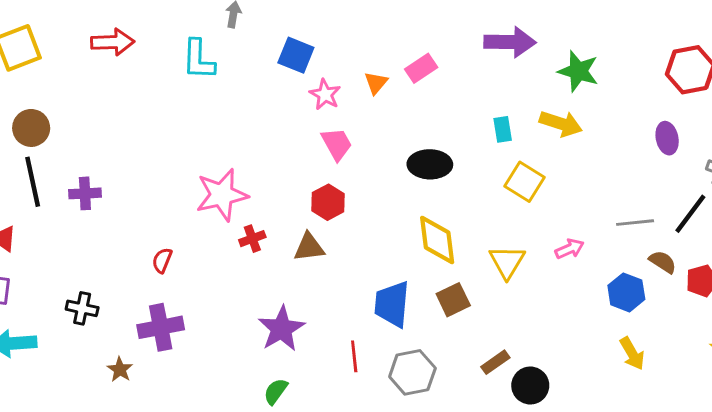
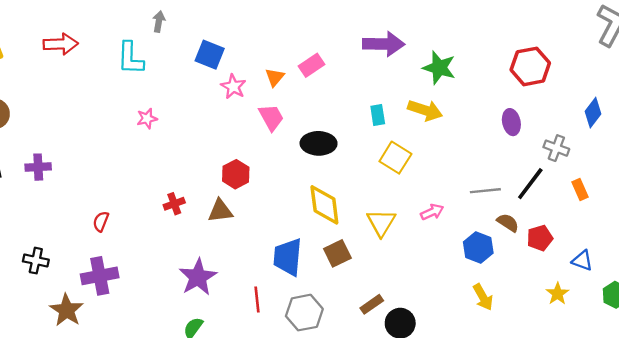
pink trapezoid: (337, 144) -> (271, 117), moved
pink star: (222, 195) -> (147, 119), moved, size x0.5
brown star: (120, 370) -> (67, 310), size x1.6

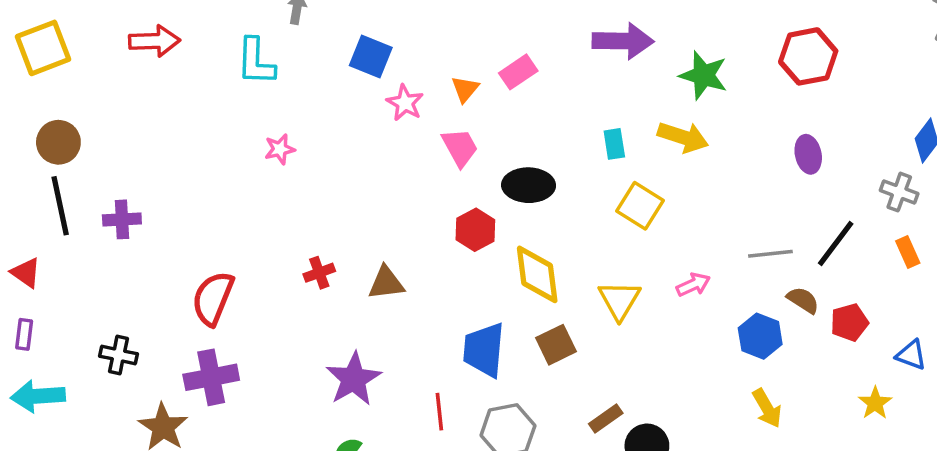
red hexagon: (530, 66) -> (808, 56), moved
gray cross: (556, 148) -> (899, 192), moved
red hexagon: (236, 174) -> (475, 230), moved
red semicircle: (101, 221) -> (213, 298), size x1.8

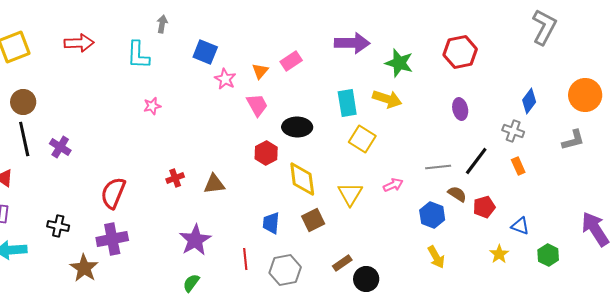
cyan rectangle: (614, 144) -> (347, 103), size x1.5
purple cross: (122, 219) -> (60, 147), turned 35
blue trapezoid: (484, 350) -> (271, 223), size x0.7

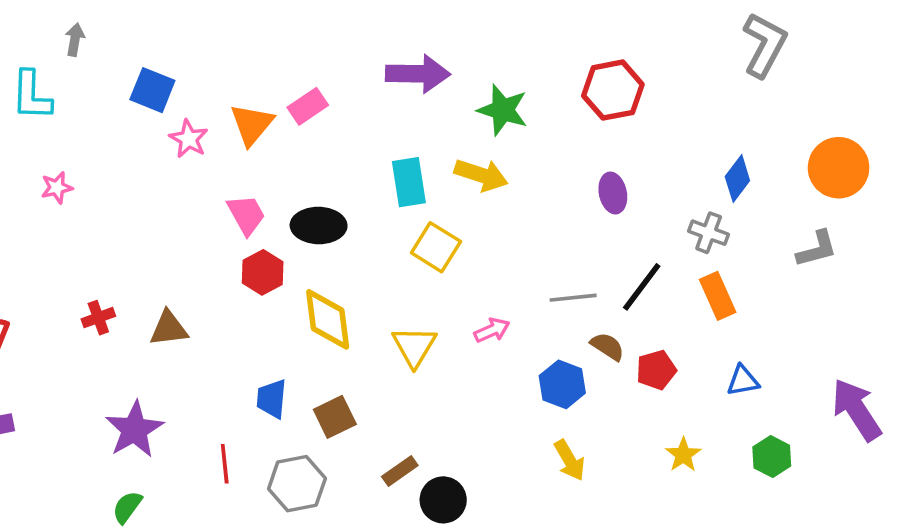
orange triangle: (260, 71) -> (252, 124), size x1.5
pink trapezoid: (257, 105) -> (246, 215), moved
orange rectangle: (518, 166) -> (718, 296), size x1.4
brown square: (313, 220) -> (335, 417), moved
blue triangle: (520, 226) -> (743, 381), moved, turned -30

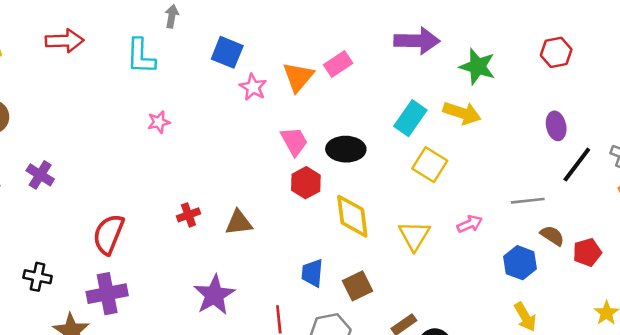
red hexagon: (613, 90) -> (556, 52), size x0.7
cyan rectangle: (409, 182) -> (410, 118), turned 44
black line: (642, 287) -> (577, 165), moved

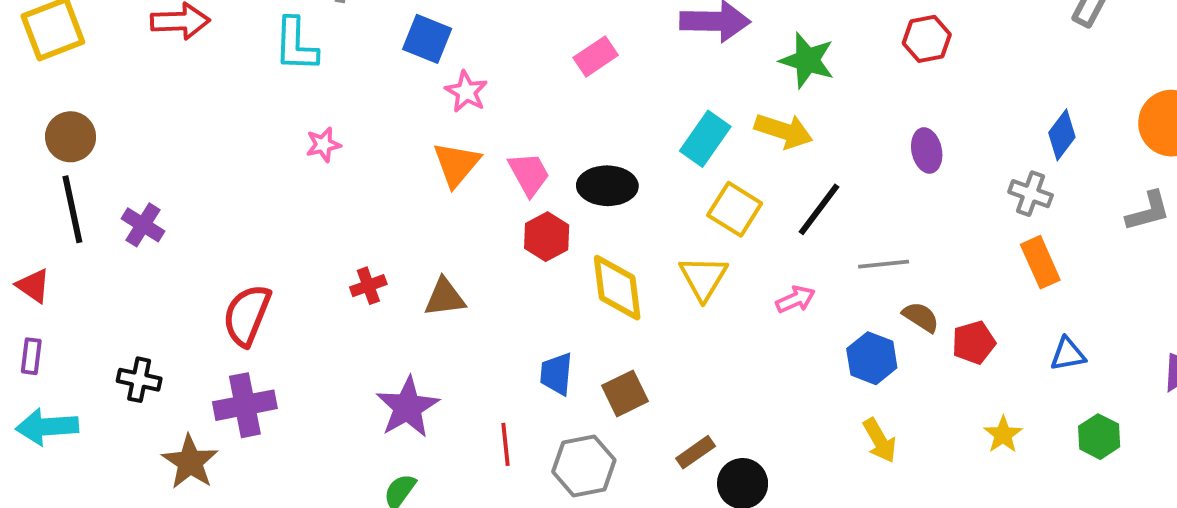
orange triangle: (298, 77) -> (456, 164), moved
black line: (577, 165) -> (819, 209), moved
yellow triangle: (414, 236) -> (703, 278), moved

